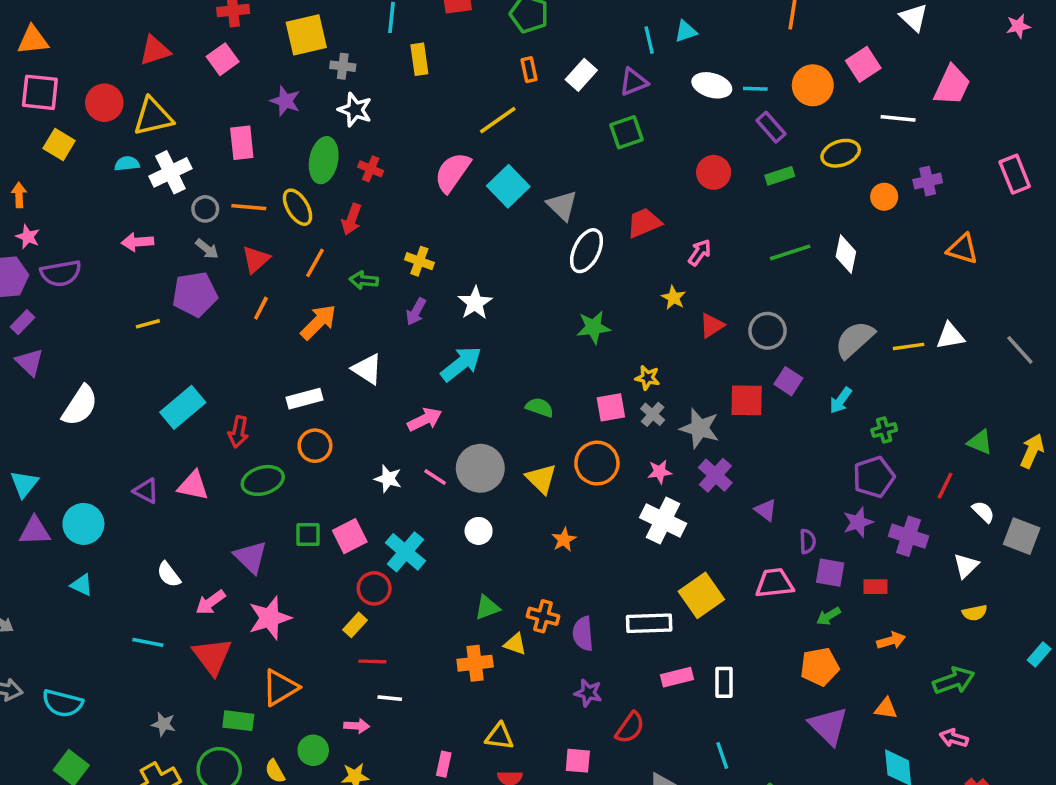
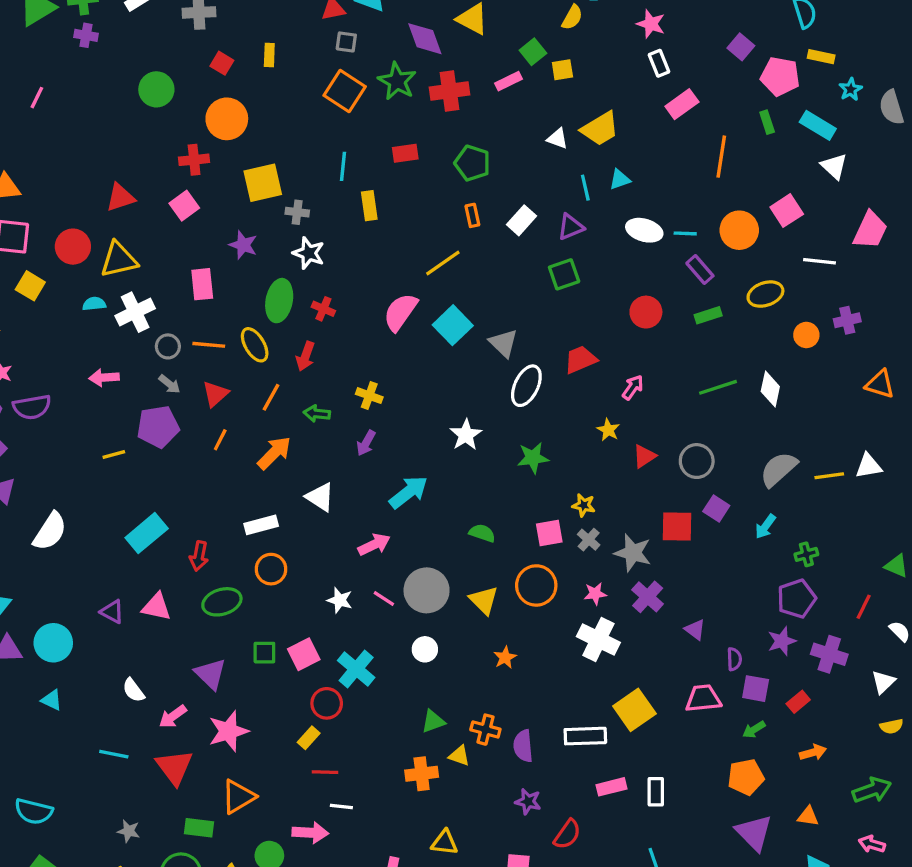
white star: (475, 303) -> (466, 435), moved
red rectangle: (875, 587) -> (798, 702), turned -40
pink arrow: (357, 726) -> (310, 833), size x1.5

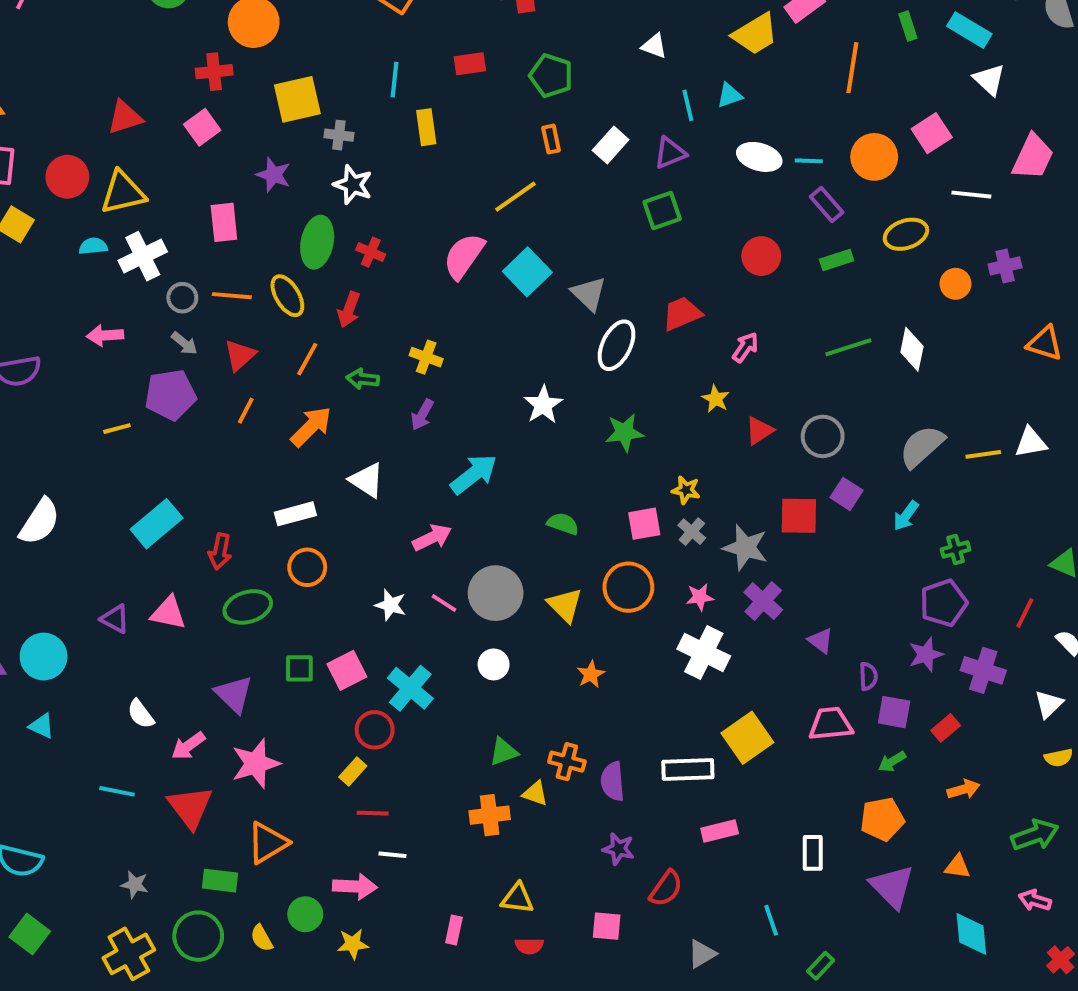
yellow trapezoid: (600, 129) -> (755, 34), moved
white rectangle: (656, 792) -> (813, 853), moved

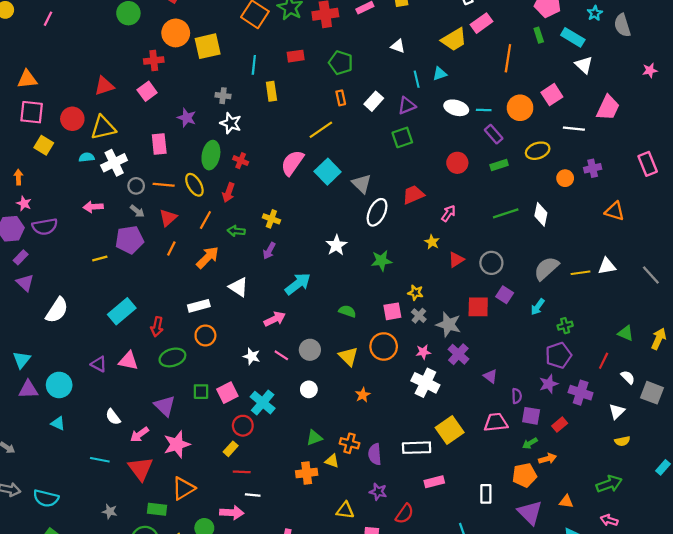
yellow square: (297, 99) -> (208, 46), moved
gray circle: (496, 593) -> (310, 350), size x0.7
orange arrow: (963, 789) -> (548, 459), moved
yellow triangle: (517, 898) -> (345, 510), moved

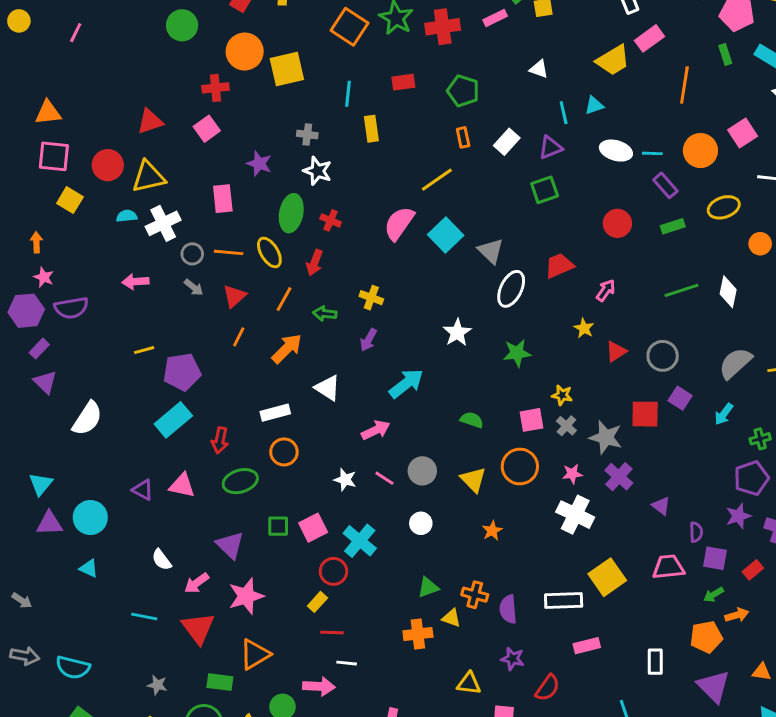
purple pentagon: (130, 240) -> (182, 372), moved

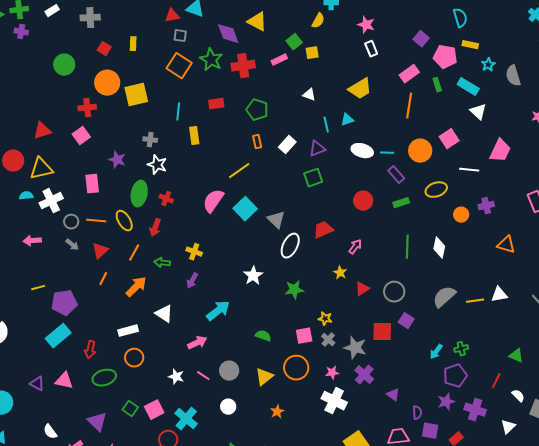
pink rectangle: (649, 38) -> (409, 74), moved
green line: (681, 290) -> (407, 247), turned -70
cyan arrow: (724, 414) -> (436, 352), moved
yellow triangle: (473, 480) -> (264, 377), turned 36
green square: (278, 526) -> (130, 409), turned 35

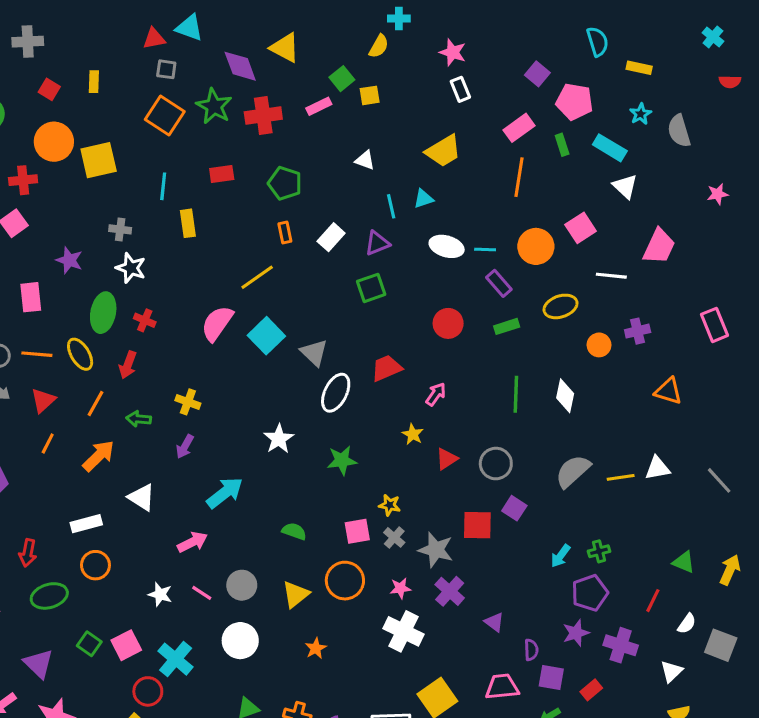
yellow rectangle: (470, 45) -> (639, 68), moved
white semicircle: (518, 396) -> (687, 624), turned 80
white circle: (228, 407) -> (240, 641), size x1.5

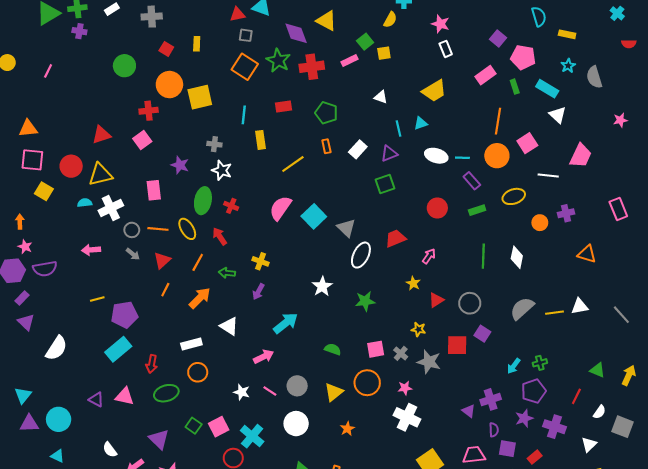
orange line: (519, 177) -> (498, 121), moved
yellow line: (257, 277) -> (293, 164), moved
red arrow: (128, 365) -> (220, 236), turned 126
yellow star: (390, 505) -> (418, 329), moved
purple cross: (450, 591) -> (491, 399), moved, turned 30

